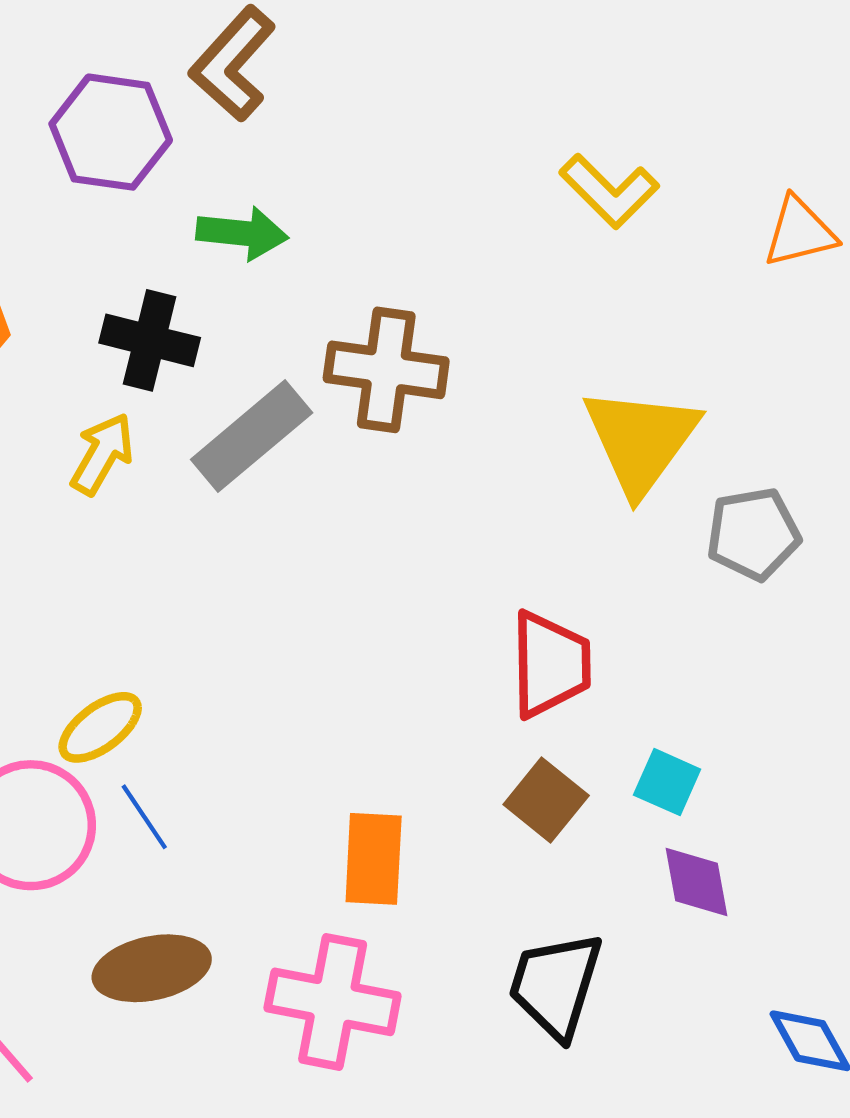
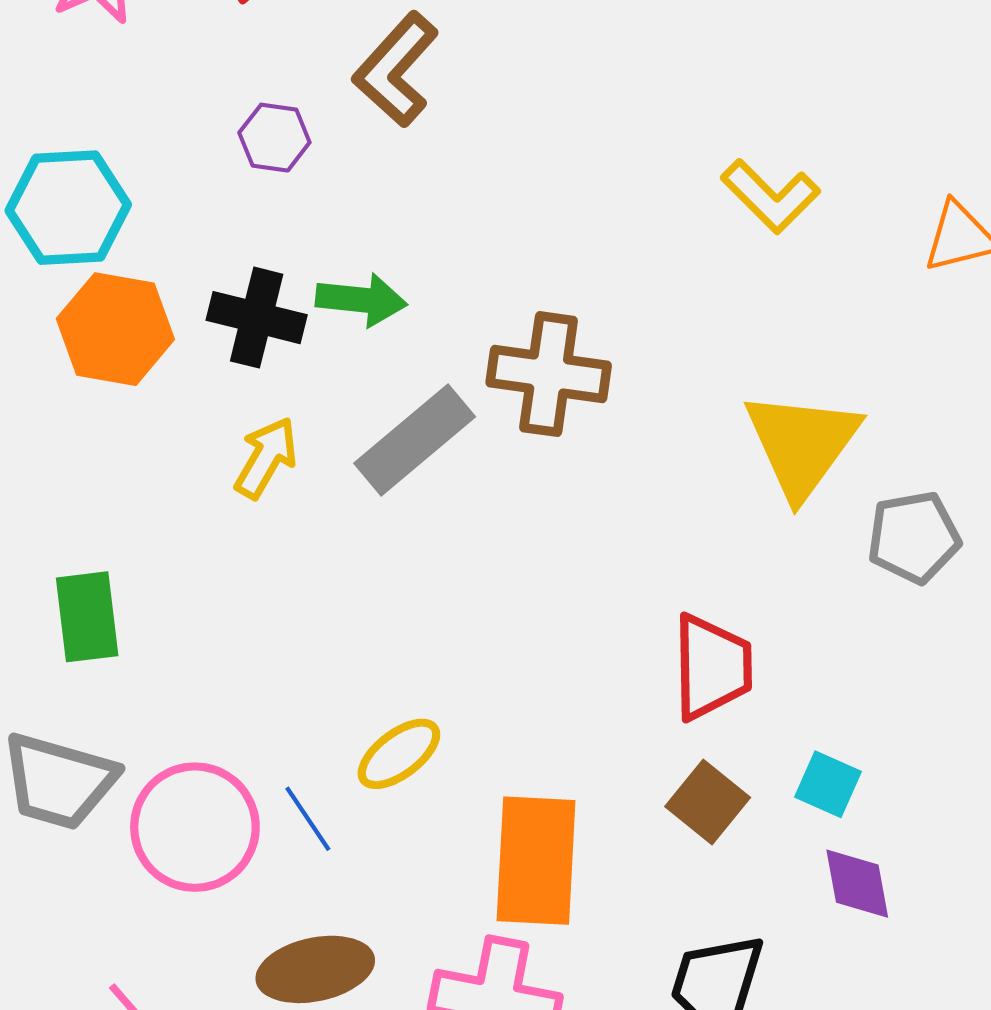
purple hexagon: (111, 132) -> (274, 138), size x0.6
green arrow: (242, 233) -> (361, 300), moved
black cross: (150, 340) -> (257, 318), moved
yellow ellipse: (100, 727) -> (399, 754), moved
orange rectangle: (374, 859) -> (536, 861), size x1.4

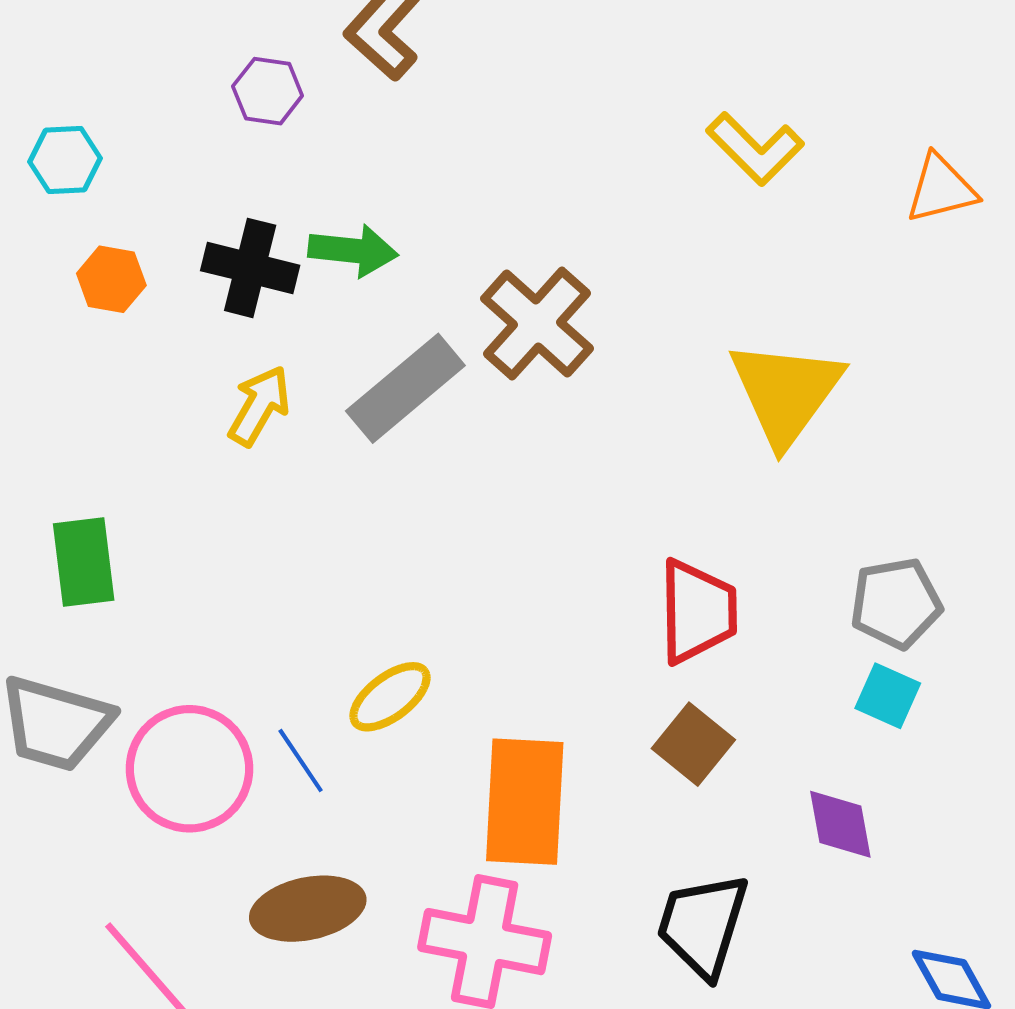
cyan hexagon: (68, 208) -> (65, 160), size x0.6
orange hexagon: (115, 329) -> (111, 279), size x0.6
brown cross: (549, 374) -> (537, 323), turned 34
gray pentagon: (914, 537) -> (896, 603), moved
cyan square: (828, 784) -> (888, 696), moved

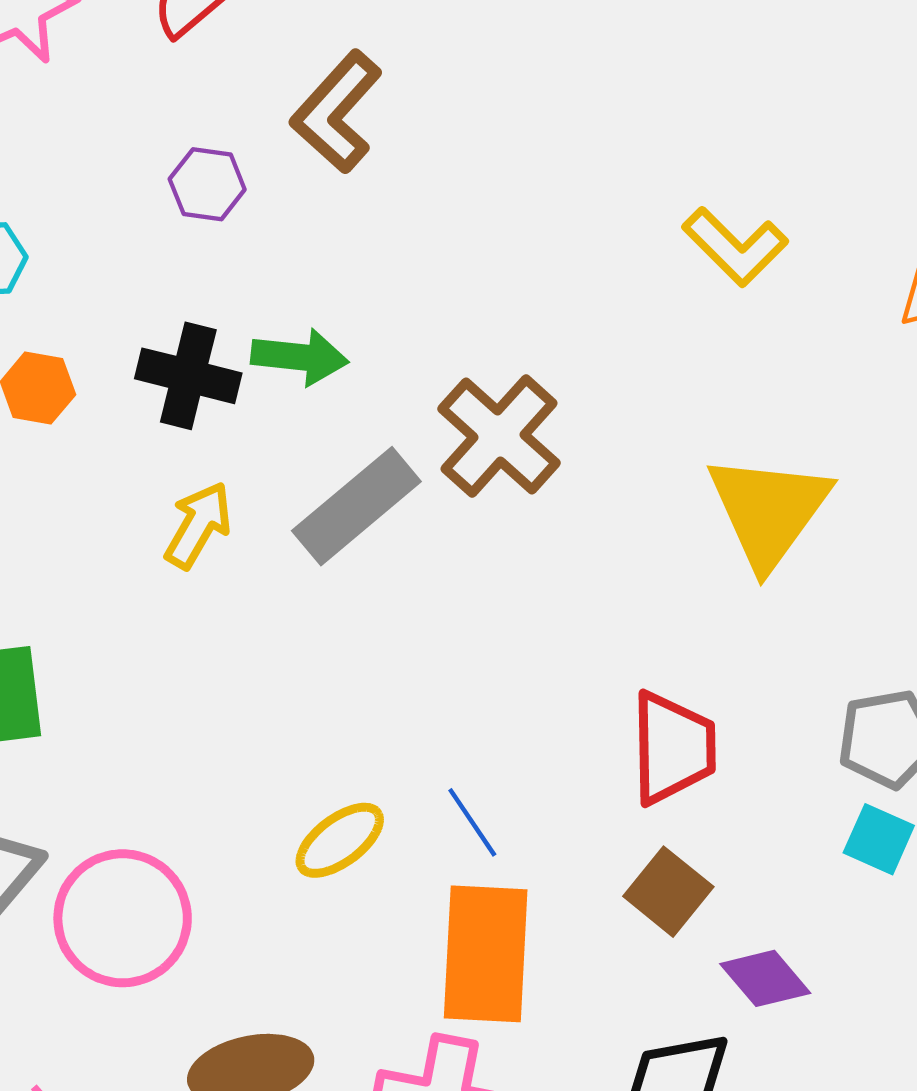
blue line: (301, 761) -> (472, 822), moved
purple diamond: (840, 824) -> (765, 978), moved, turned -30

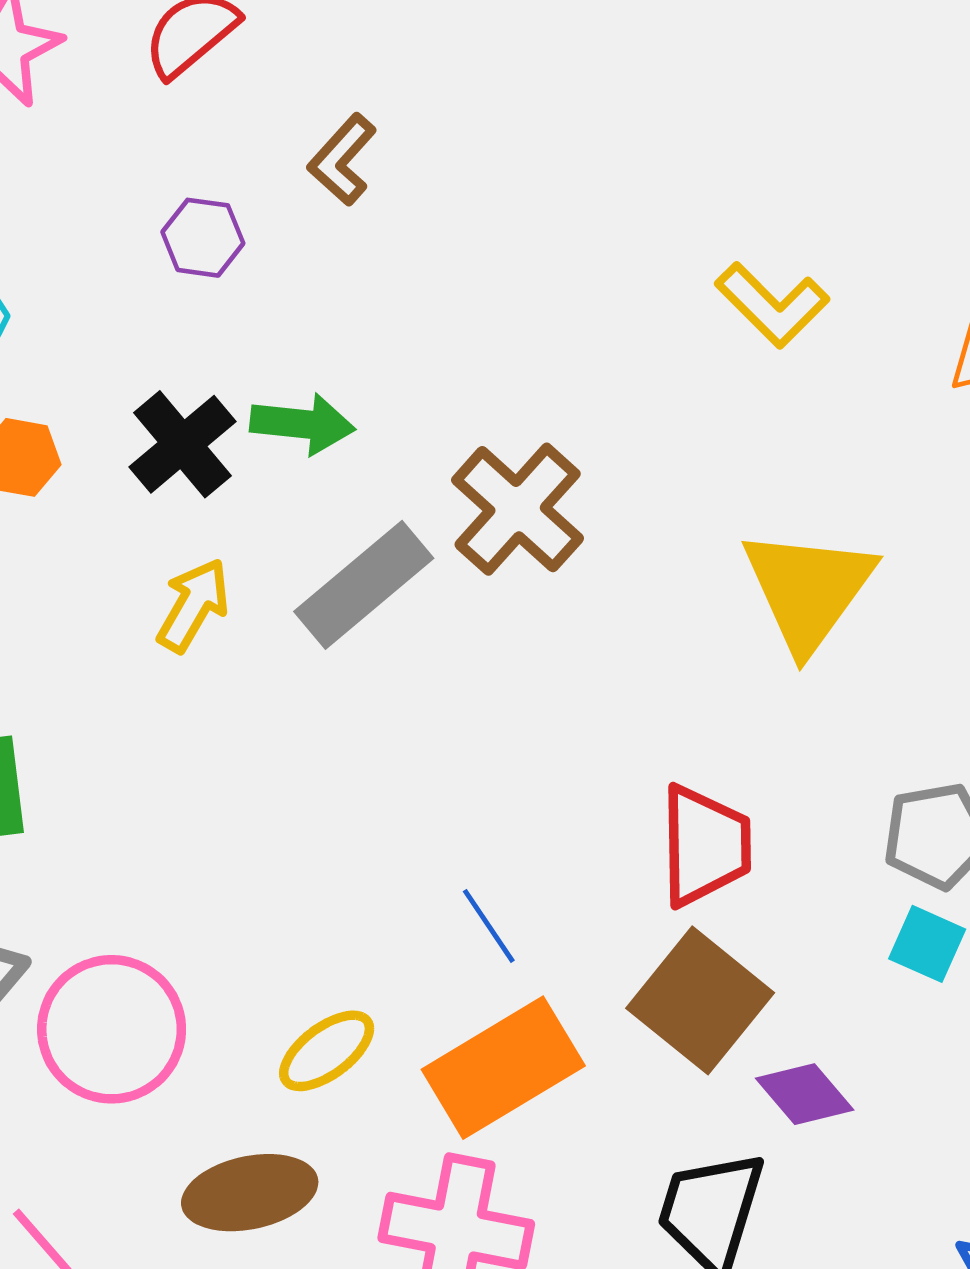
brown L-shape: (336, 112) -> (342, 160), size x0.7
black cross: (188, 376) -> (182, 444), turned 36
yellow ellipse: (340, 840) -> (327, 1051), moved
brown square: (668, 892) -> (700, 1000), size x1.5
orange rectangle: (486, 954) -> (503, 1068), turned 56

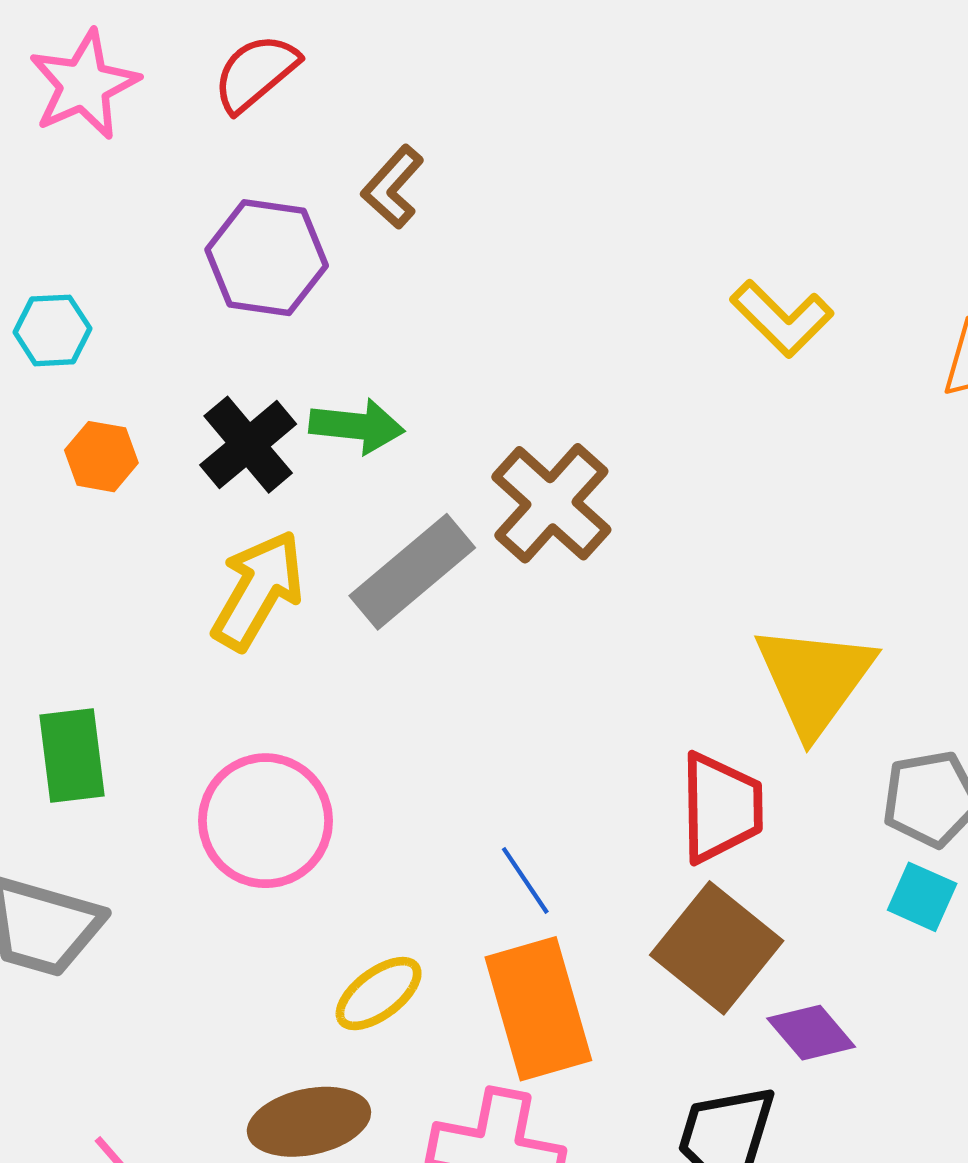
purple hexagon: (203, 238) -> (267, 258), size x1.6
yellow triangle: (808, 590) -> (814, 679), moved
yellow arrow: (193, 605) -> (258, 590), size x1.4
pink circle: (112, 1029) -> (266, 821), moved
orange rectangle: (503, 1068) -> (538, 1009), turned -75

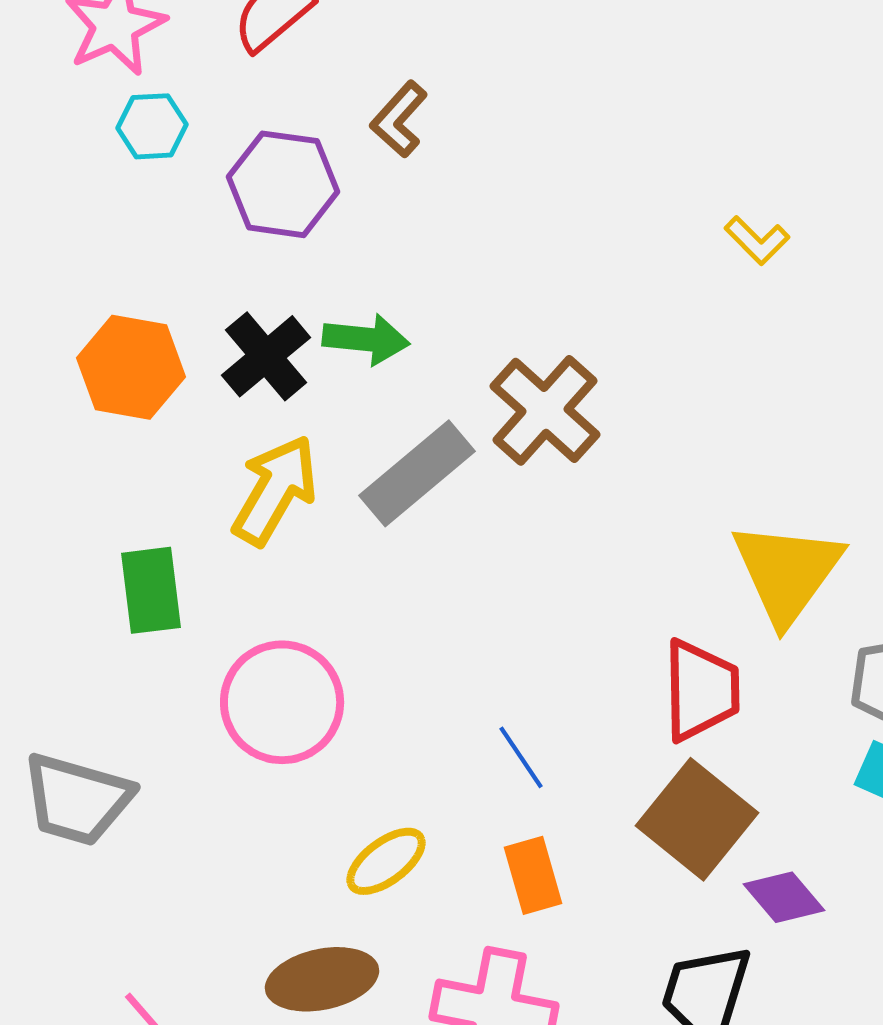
yellow L-shape: (782, 318) -> (757, 240), size x0.7
cyan hexagon: (52, 330) -> (152, 126), moved
orange hexagon: (101, 457) -> (131, 367), size x1.6
green rectangle: (72, 755) -> (151, 590), moved
orange rectangle: (538, 1009) -> (533, 875), size x0.6

